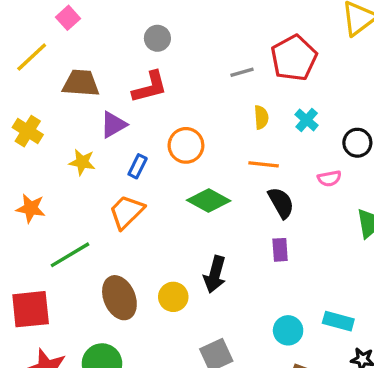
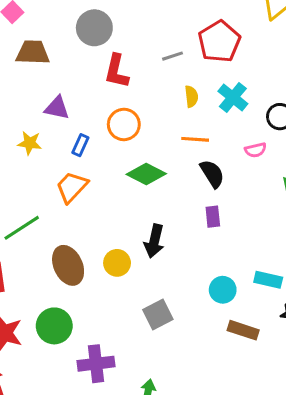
gray circle: (157, 38) -> (94, 28), size x1.5
brown trapezoid: (81, 83) -> (33, 52), moved
red L-shape: (150, 87) -> (117, 71), moved, turned 120
cyan cross: (307, 120) -> (233, 97), size x1.4
purple triangle: (113, 125) -> (57, 108), turned 44

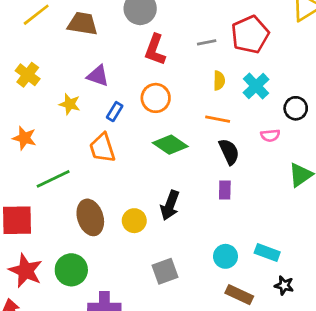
orange trapezoid: (72, 187) -> (102, 148), turned -68

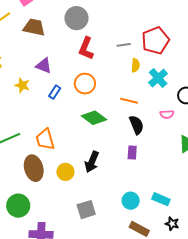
yellow semicircle: (219, 81) -> (135, 65), moved
orange trapezoid: (102, 148) -> (45, 139), moved

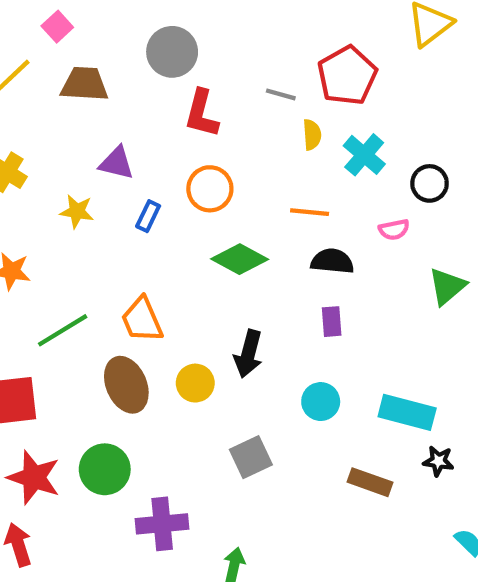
gray line: (124, 45) -> (281, 94), turned 32
black semicircle: (136, 125) -> (332, 261), turned -54
cyan rectangle: (161, 199) -> (407, 412), size x1.4
cyan circle: (131, 201) -> (321, 402), moved

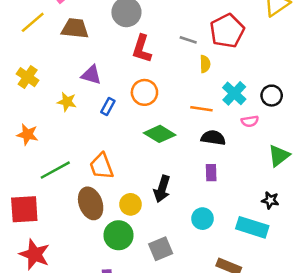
cyan cross: (364, 155) -> (234, 93), moved
black star: (438, 461) -> (270, 200), moved
green circle: (105, 469) -> (119, 235), moved

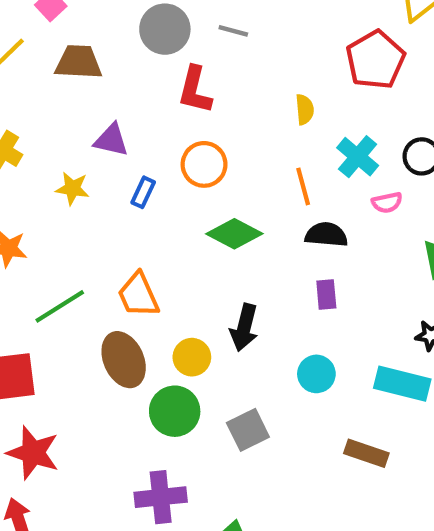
red pentagon: (227, 31) -> (375, 60), moved
gray line: (188, 40) -> (233, 31), moved
orange line: (201, 109) -> (303, 186), turned 70

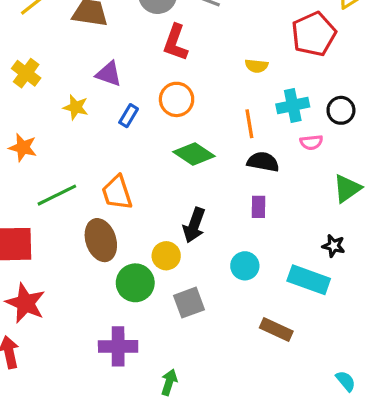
yellow semicircle: (305, 109) -> (256, 66), turned 95
cyan cross: (358, 157) -> (293, 106), turned 32
yellow circle: (192, 357) -> (166, 256), moved

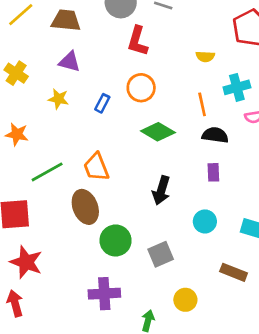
purple triangle: (109, 74) -> (69, 62), moved
yellow circle: (166, 256) -> (185, 300), moved

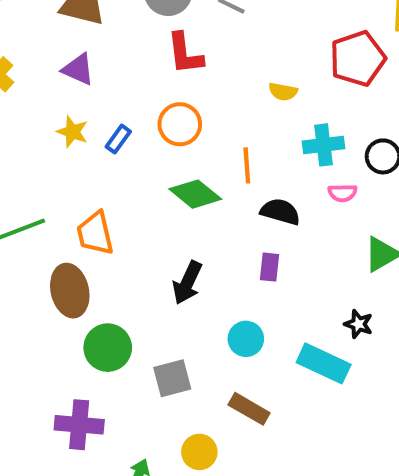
red L-shape: (138, 41) -> (185, 54), turned -32
yellow star: (58, 99) -> (72, 132), moved
orange line: (202, 104) -> (247, 165), moved
brown rectangle: (234, 272) -> (249, 409), moved

